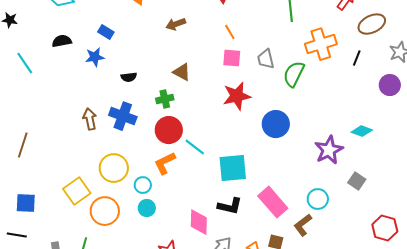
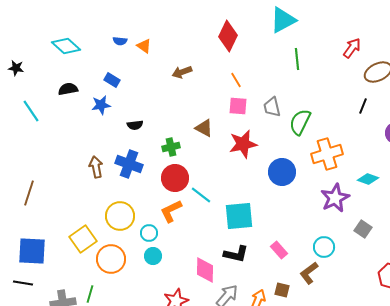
orange cross: (321, 44) -> (327, 154), moved
brown triangle: (182, 72) -> (204, 128), moved
pink rectangle: (273, 202) -> (279, 250), size x0.6
blue square: (26, 203) -> (32, 251), size x1.4

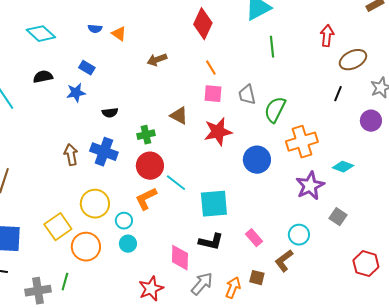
red arrow: (352, 48) -> (327, 36), turned -30

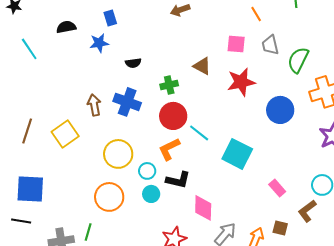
blue rectangle: (87, 68) -> (110, 18), turned 42
orange line: (211, 68) -> (256, 14), moved
cyan square: (214, 204) -> (237, 154), turned 32
yellow square: (58, 227) -> (65, 134), moved
black L-shape: (211, 242) -> (178, 180), moved

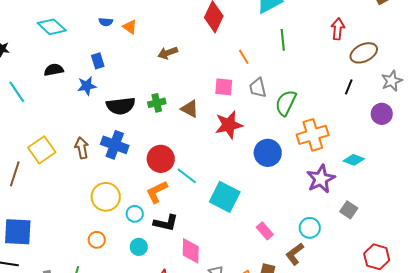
black semicircle: (133, 63) -> (121, 106), size x1.8
green cross: (169, 85) -> (157, 103), moved
yellow square: (65, 134) -> (42, 150), moved
cyan circle: (151, 194) -> (139, 247), moved
orange circle: (109, 197) -> (97, 240), size x0.6

